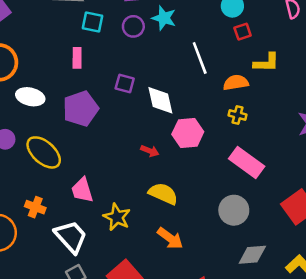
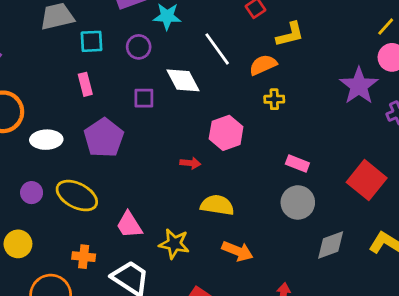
purple circle: (133, 26) -> (139, 47), moved
white diamond: (160, 100) -> (183, 80), moved
pink rectangle: (247, 162) -> (297, 163), moved, size x0.6

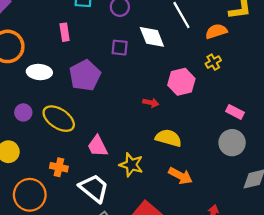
pink rectangle: (85, 84) -> (65, 32), moved
yellow cross: (274, 99) -> (213, 62), moved, turned -35

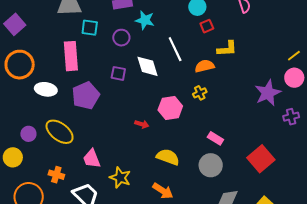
pink rectangle: (65, 32) -> (71, 56), size x1.8
purple circle: (23, 112) -> (28, 134), moved
yellow semicircle: (168, 138) -> (168, 157), moved

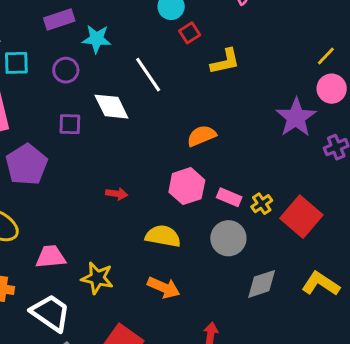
orange semicircle: (205, 66) -> (201, 136), moved
yellow cross: (200, 93) -> (262, 204), moved
pink hexagon: (170, 108) -> (187, 186), moved
pink trapezoid: (92, 159) -> (51, 257), turned 115

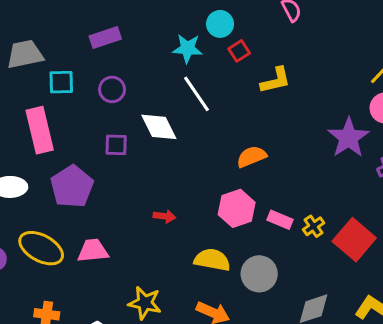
cyan star: (97, 39) -> (187, 48), moved
gray circle: (228, 238) -> (259, 274), moved
pink trapezoid: (51, 257) -> (93, 251), moved

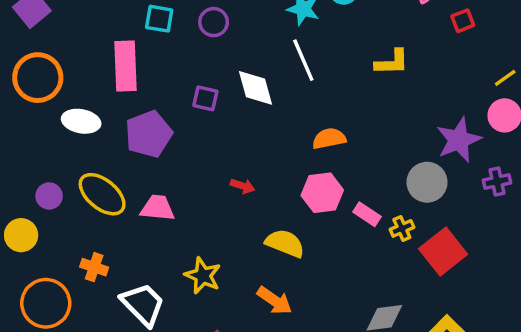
red square: (239, 51) -> (463, 21), moved
purple circle: (112, 89) -> (214, 22), moved
orange semicircle: (252, 157) -> (329, 139), moved
gray circle: (259, 274) -> (427, 182), moved

